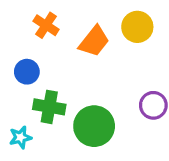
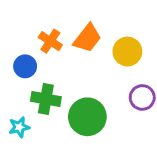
orange cross: (46, 25) -> (50, 41), moved
yellow circle: (137, 27) -> (127, 52), moved

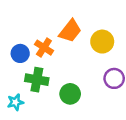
orange cross: (50, 41) -> (44, 48), moved
green circle: (87, 117) -> (70, 94), size x0.7

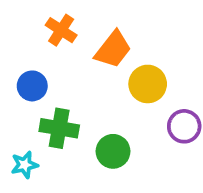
yellow circle: (102, 42) -> (148, 84), moved
orange cross: (44, 48) -> (61, 30), moved

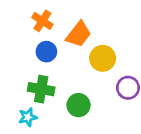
blue circle: (32, 86) -> (46, 52), moved
cyan star: (25, 165) -> (28, 117), moved

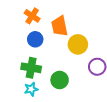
orange trapezoid: (79, 34) -> (60, 26), turned 130
cyan star: (28, 117) -> (31, 89), moved

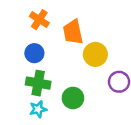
blue circle: (35, 39) -> (34, 53), moved

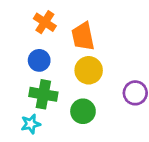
yellow circle: (95, 54) -> (89, 70), moved
cyan star: (38, 109) -> (31, 124), moved

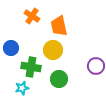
blue circle: (39, 60) -> (11, 48), moved
yellow circle: (89, 70) -> (53, 50), moved

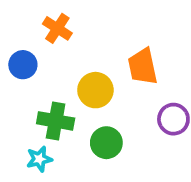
orange trapezoid: (59, 26) -> (143, 67), moved
blue circle: (11, 48) -> (23, 65), moved

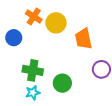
yellow circle: (95, 90) -> (56, 23), moved
cyan star: (39, 159) -> (33, 93), moved

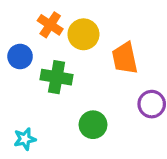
green cross: (33, 70) -> (57, 77), moved
cyan star: (33, 93) -> (25, 139), moved

